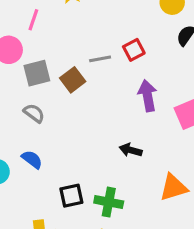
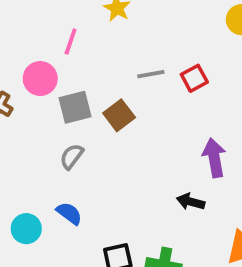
gray line: (100, 59) -> (151, 74), moved
purple arrow: (148, 96) -> (214, 158), moved
gray semicircle: (34, 113) -> (72, 156), turned -90

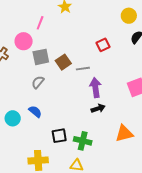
gray line: (151, 74) -> (83, 69), moved
purple arrow: (214, 158) -> (95, 88), moved
black arrow: (191, 202) -> (98, 108), turned 144

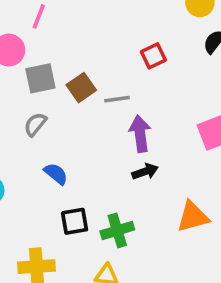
blue semicircle: (35, 112) -> (56, 174), moved
green cross: (83, 141) -> (117, 230), turned -30

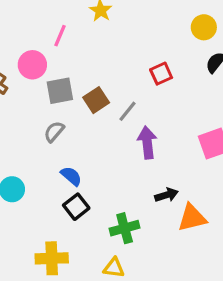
gray line: (117, 99) -> (128, 111), turned -45
black arrow: (145, 172) -> (166, 195), moved
black square: (75, 221) -> (76, 207), moved, turned -30

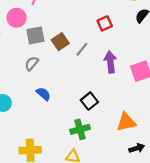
purple arrow: (147, 143) -> (110, 62), moved
black arrow: (166, 195) -> (137, 148), moved
black square: (76, 207) -> (89, 101), moved

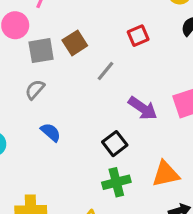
brown square: (60, 42) -> (75, 43), moved
purple arrow: (110, 62) -> (143, 108), moved, turned 130
green cross: (80, 129) -> (116, 182), moved

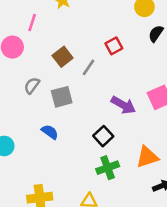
gray square: (41, 51) -> (62, 97), moved
gray line: (105, 71) -> (89, 67), moved
gray semicircle: (35, 90) -> (32, 86), moved

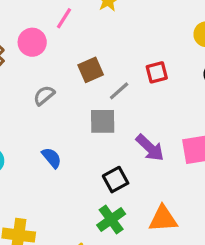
gray square: (62, 97) -> (103, 121), moved
green cross: (108, 168) -> (111, 220), turned -30

